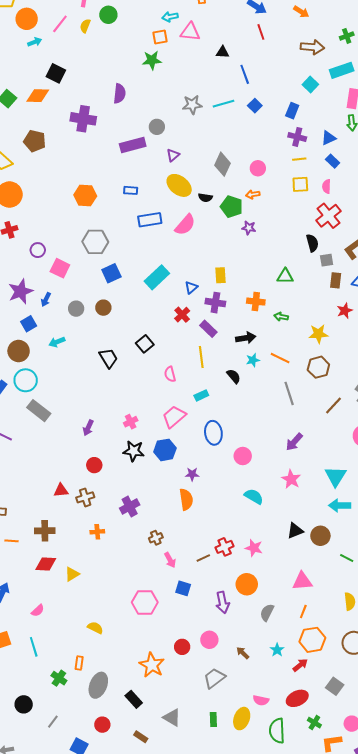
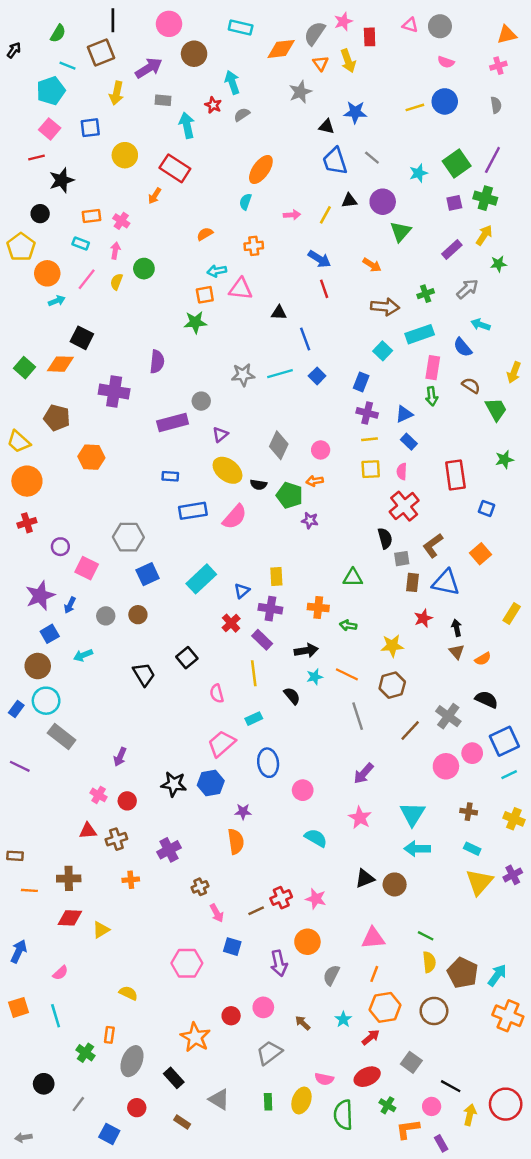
orange hexagon: (85, 196) -> (91, 457), moved
pink cross: (131, 422) -> (99, 795), moved, turned -32
green line: (347, 558) -> (426, 936), moved

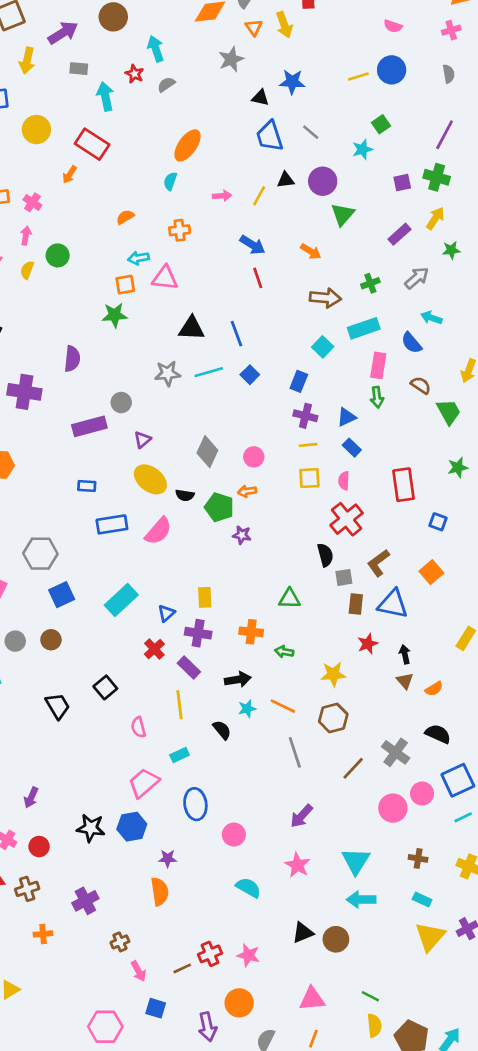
green square: (457, 164) -> (381, 124), moved, size x0.6
black triangle: (279, 313) -> (191, 328), moved, size x1.5

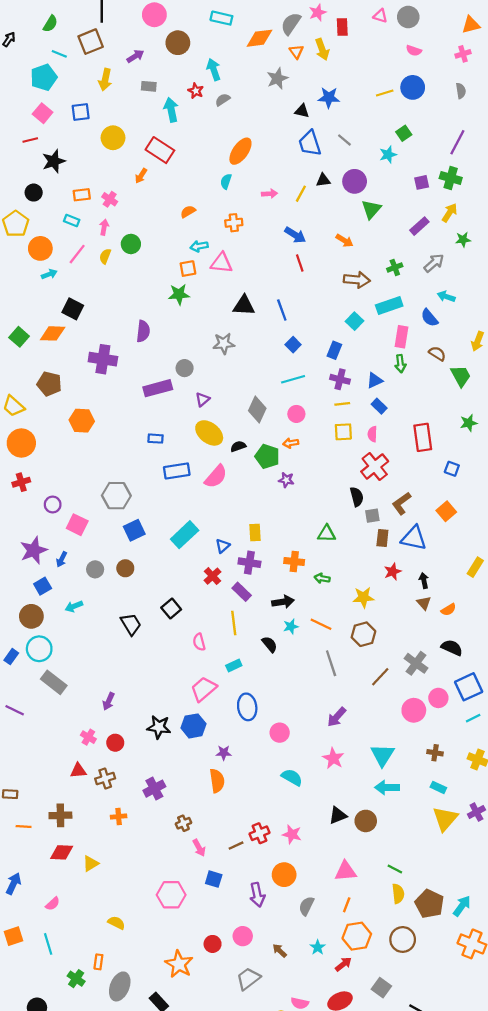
purple arrow: (63, 33) -> (135, 56), size x0.7
cyan line: (209, 372) -> (293, 379), moved
black semicircle: (185, 495) -> (238, 446), turned 152

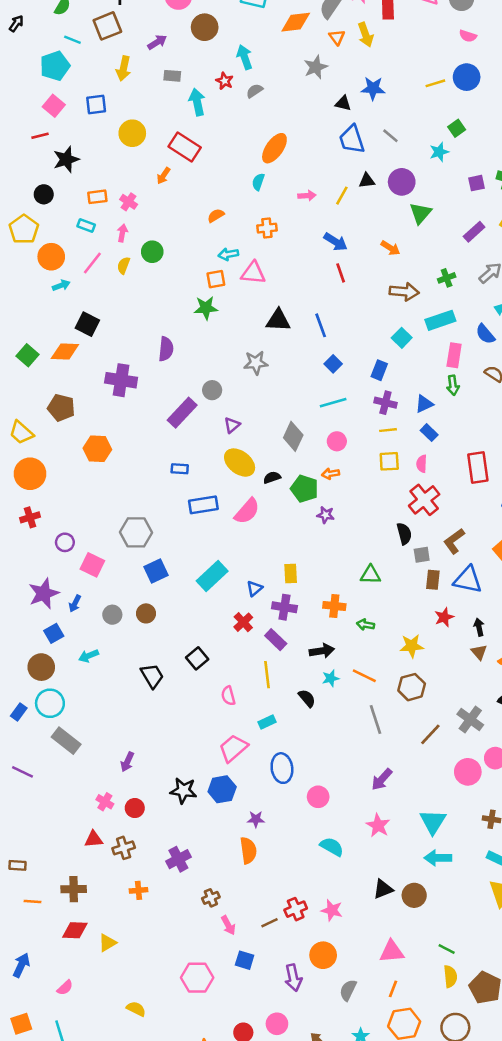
purple rectangle: (158, 388) -> (182, 413), turned -32

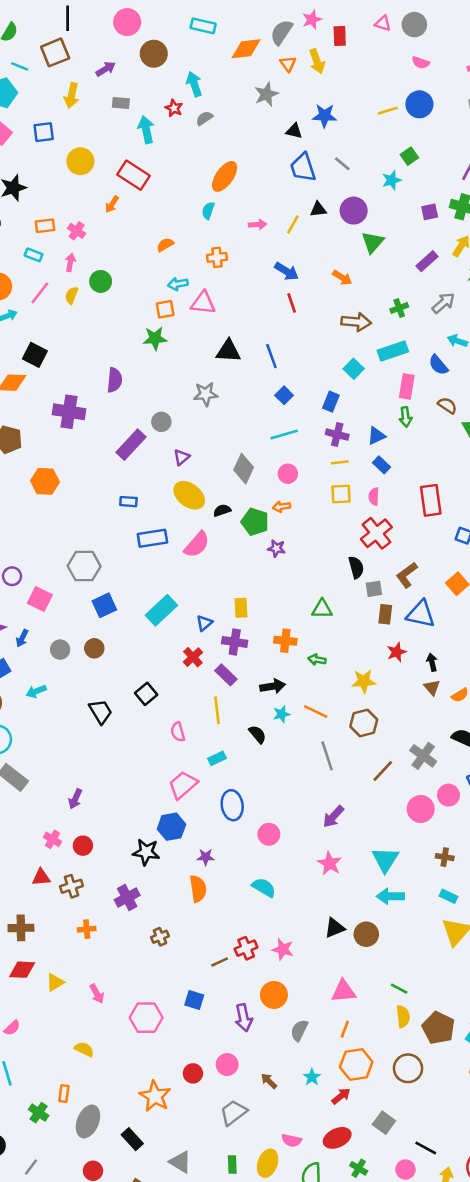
black star: (183, 791) -> (146, 852), moved
cyan semicircle: (332, 847) -> (264, 887), moved
pink arrow: (228, 925) -> (97, 994), moved

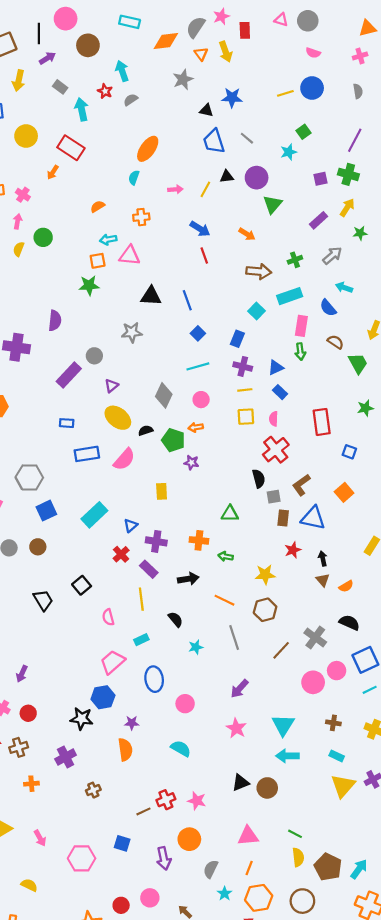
black line: (68, 18) -> (39, 34), moved
gray rectangle: (121, 103) -> (60, 87), turned 32
yellow rectangle: (241, 608) -> (162, 491), moved
cyan star: (282, 714) -> (196, 647), moved
cyan star: (312, 1077) -> (225, 894), moved

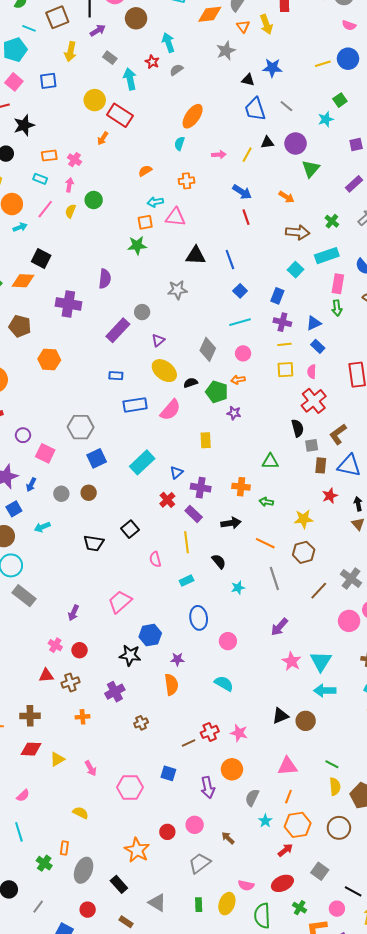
yellow circle: (26, 136) -> (95, 100), moved
green cross: (295, 260) -> (332, 221), turned -32
black trapezoid: (43, 600) -> (94, 543), turned 130
pink trapezoid: (113, 662) -> (120, 602), moved
pink star: (236, 728) -> (291, 661), moved

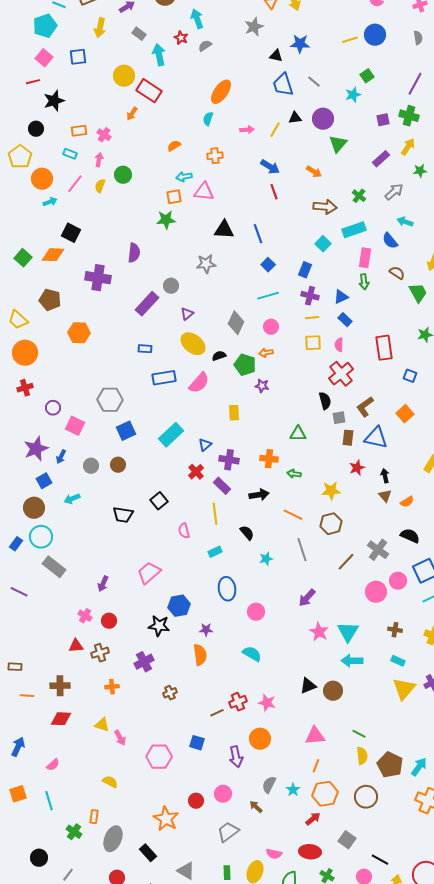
yellow triangle: (57, 759) -> (102, 725), moved, turned 49
gray semicircle: (252, 798) -> (269, 785), moved
red ellipse: (282, 883) -> (310, 852), turned 30

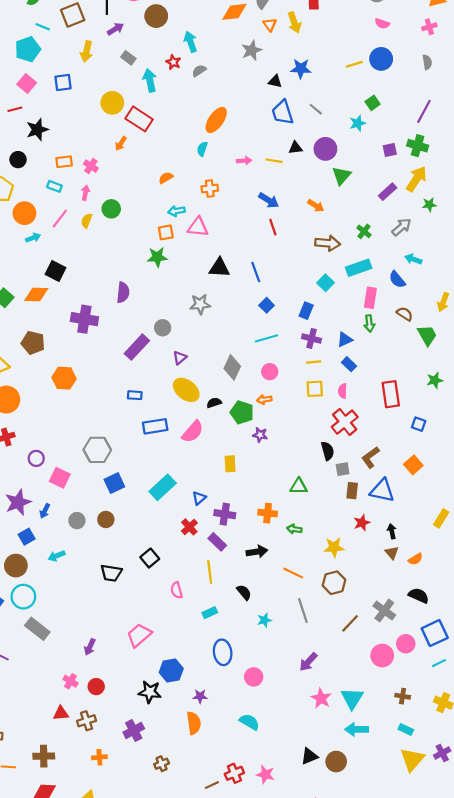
yellow line: (275, 130) -> (274, 161), turned 70
yellow arrow: (408, 147) -> (416, 179), size x1.4

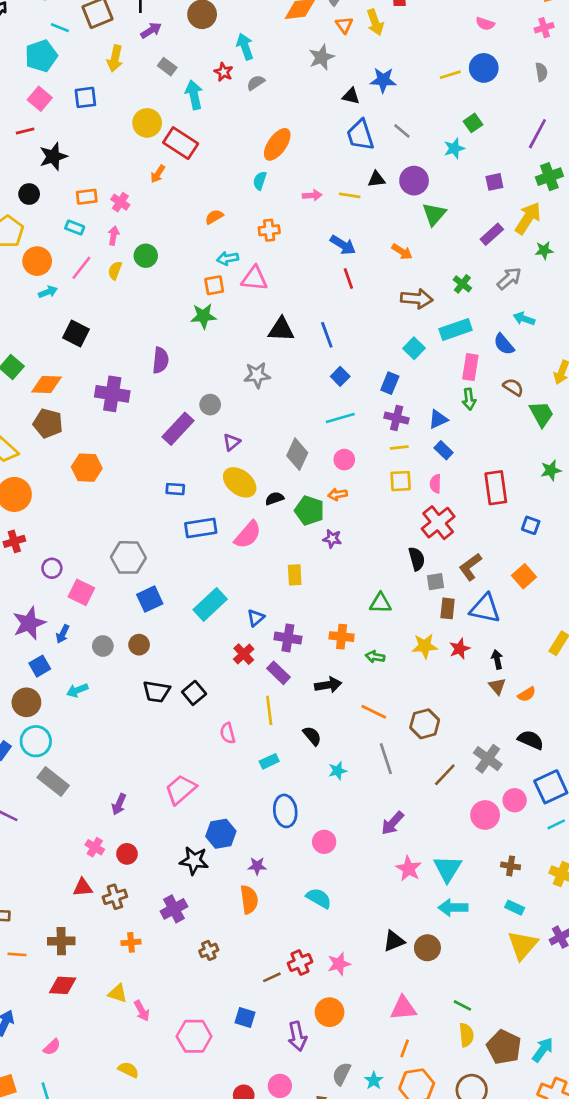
green cross: (418, 146) -> (549, 177), moved, turned -36
orange diamond: (36, 295) -> (47, 384), moved
yellow star: (334, 547) -> (425, 646), moved
black trapezoid: (111, 573) -> (156, 692), moved
pink star: (265, 774) -> (339, 964), turned -30

